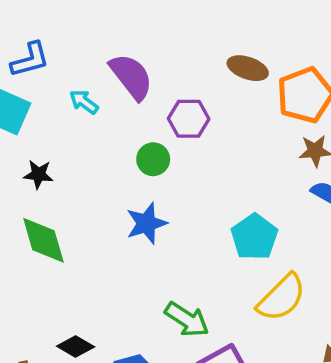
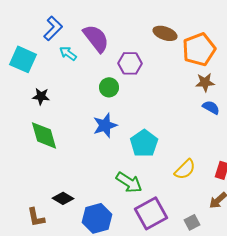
blue L-shape: (30, 60) -> (53, 28), moved, turned -30
cyan pentagon: (254, 237) -> (144, 143), moved
yellow semicircle: (281, 298) -> (185, 169), size x0.7

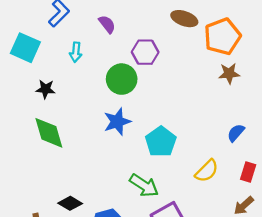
purple semicircle: (96, 38) -> (107, 24), size x0.6
cyan arrow: (68, 53) -> (76, 52), moved, turned -120
green circle: (109, 87) -> (122, 79), size x1.4
blue semicircle: (211, 107) -> (236, 133), moved, turned -78

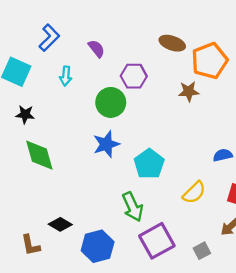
brown star: (229, 73) -> (189, 91), moved
black star: (45, 89) -> (25, 115), moved
blue semicircle: (236, 133) -> (223, 155), turned 36
green arrow: (144, 185) -> (133, 207), turned 32

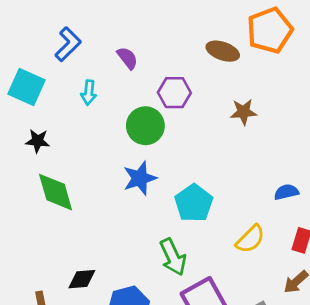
orange pentagon: (210, 61) -> (270, 30), moved
black diamond: (60, 224) -> (82, 279), turned -35

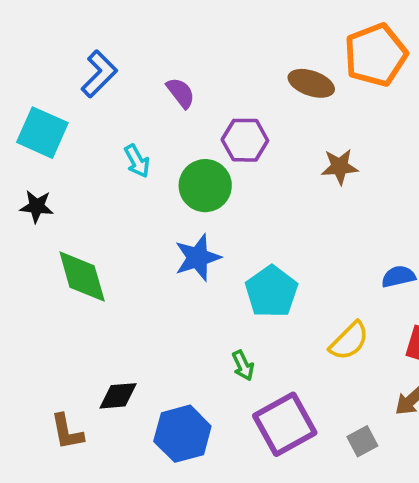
cyan arrow: (89, 93) -> (137, 161), moved, turned -35
black star: (38, 141) -> (37, 206), moved
green arrow: (173, 257) -> (243, 366), size x0.6

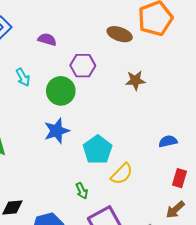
purple semicircle: (181, 93) -> (47, 39), turned -36
yellow semicircle: (349, 341) -> (122, 174), moved

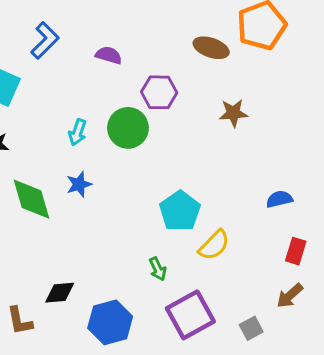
cyan arrow: (23, 77) -> (78, 132), moved, turned 48
blue star: (57, 131) -> (79, 184), moved, size x0.7

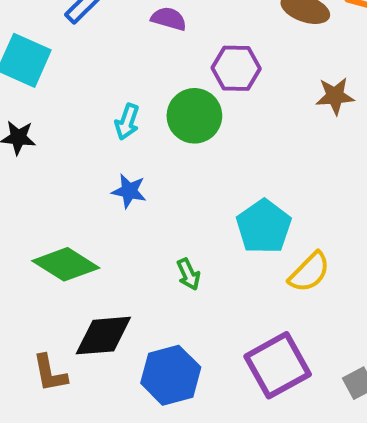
blue star: (79, 184) -> (129, 191), turned 30
green diamond: (32, 199) -> (66, 264), moved, turned -42
green arrow: (158, 269) -> (189, 274), moved
black diamond: (60, 293) -> (103, 336), size x1.4

